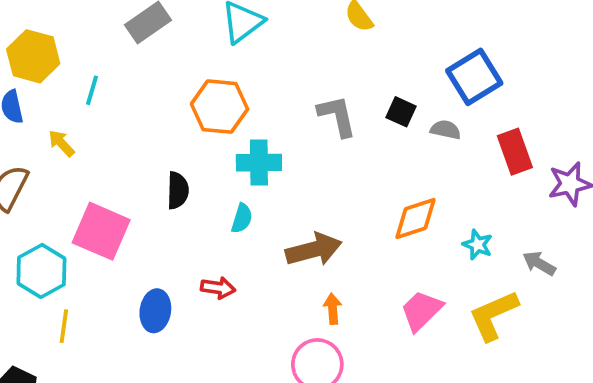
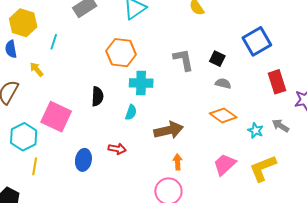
gray semicircle: (446, 130) -> (223, 83), moved
orange diamond: (415, 218) -> (223, 115), turned 52
gray arrow: (539, 263) -> (280, 126), moved

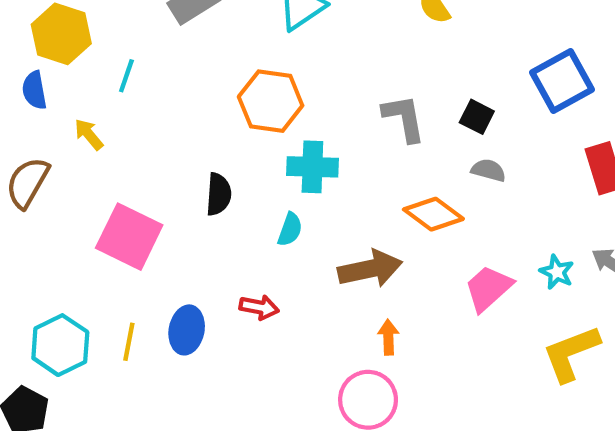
orange diamond: (223, 115) -> (433, 214), moved
cyan hexagon: (24, 137) -> (60, 345), moved
pink trapezoid: (225, 164) -> (488, 288), moved
yellow line: (35, 166) -> (129, 342), moved

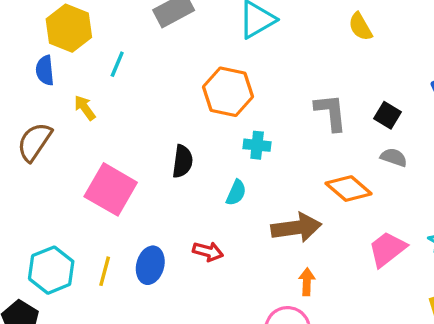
cyan cross: (312, 167) -> (257, 145), size x0.7

